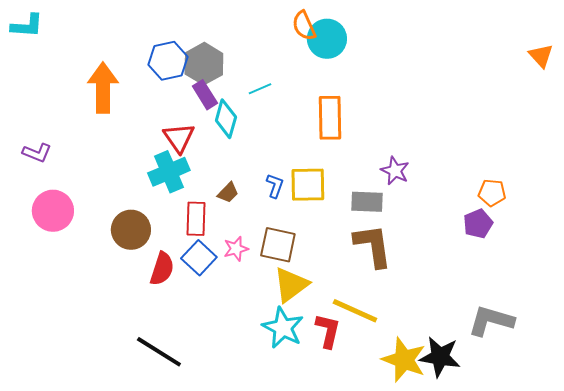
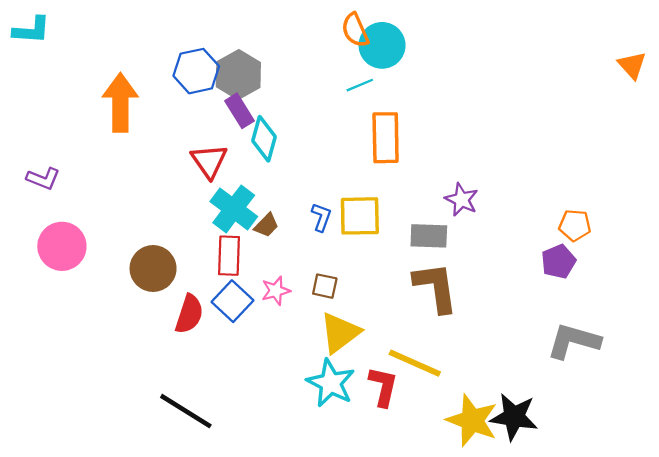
cyan line: (260, 89) -> (360, 85), moved
cyan cross: (169, 172) -> (234, 209), moved, turned -30
brown square: (278, 245) -> (325, 286), size x0.6
gray L-shape: (491, 321) -> (574, 341), moved

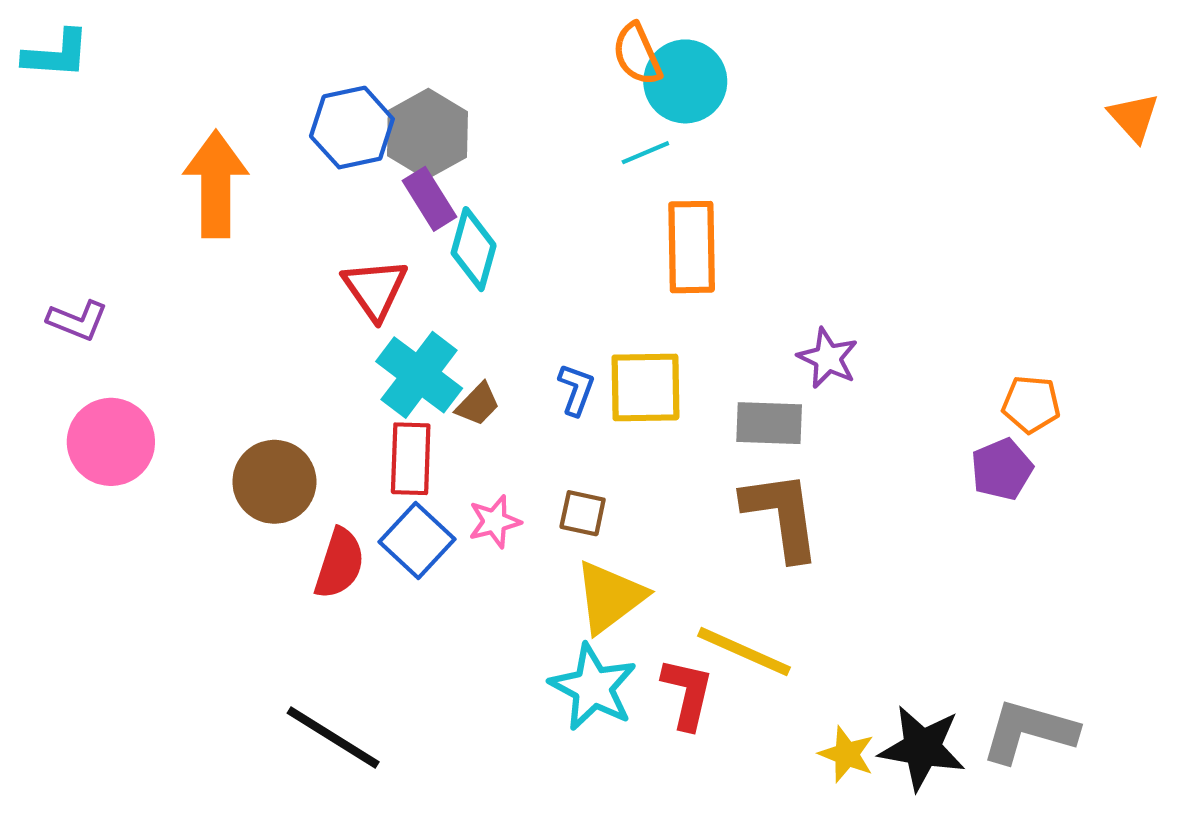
gray L-shape: (574, 341) -> (1029, 731), moved
yellow star: (472, 420) -> (847, 754), size x0.6

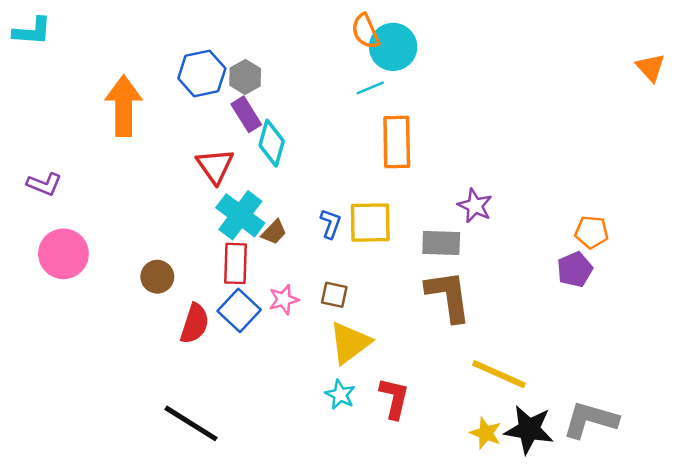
gray hexagon: (427, 134) -> (245, 77), size x0.7
brown circle: (274, 482) -> (157, 277), size x0.7
yellow line: (744, 652) -> (499, 374), moved
cyan star: (593, 687) -> (340, 395), size x0.6

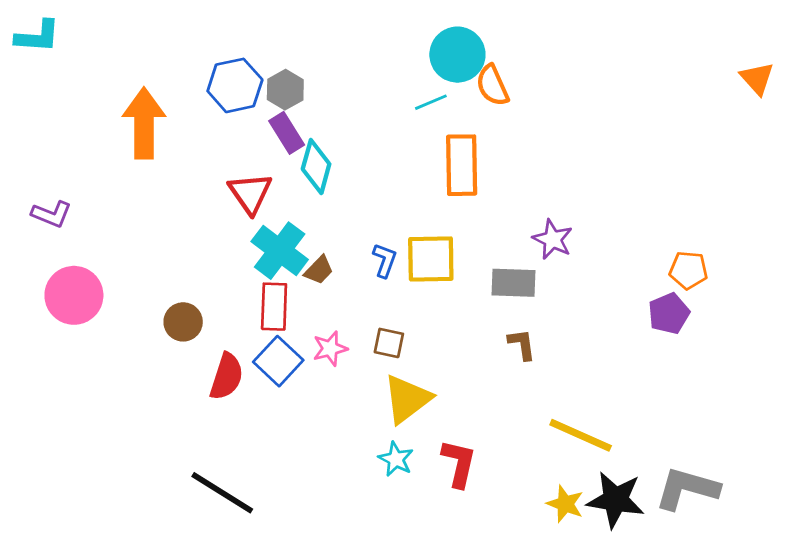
orange semicircle: (365, 31) -> (492, 85), moved
brown L-shape: (448, 296) -> (522, 344), size x0.5

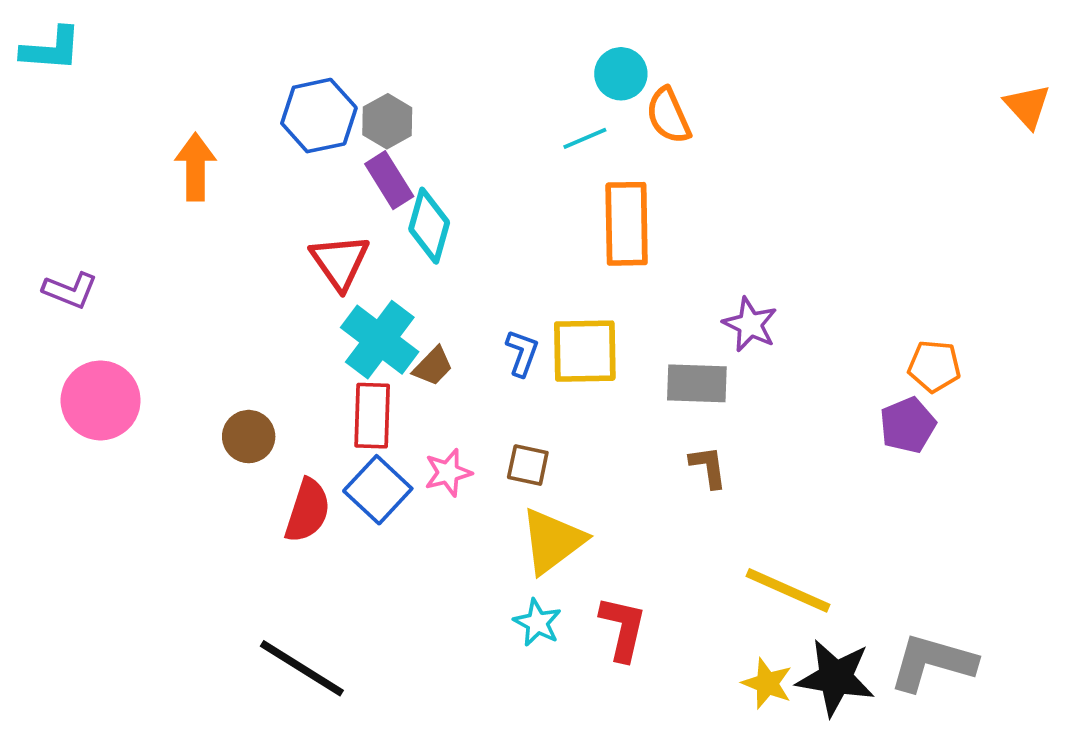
cyan circle: (457, 55) -> (621, 74), size x0.7
orange arrow: (144, 123) -> (195, 167), size x0.7

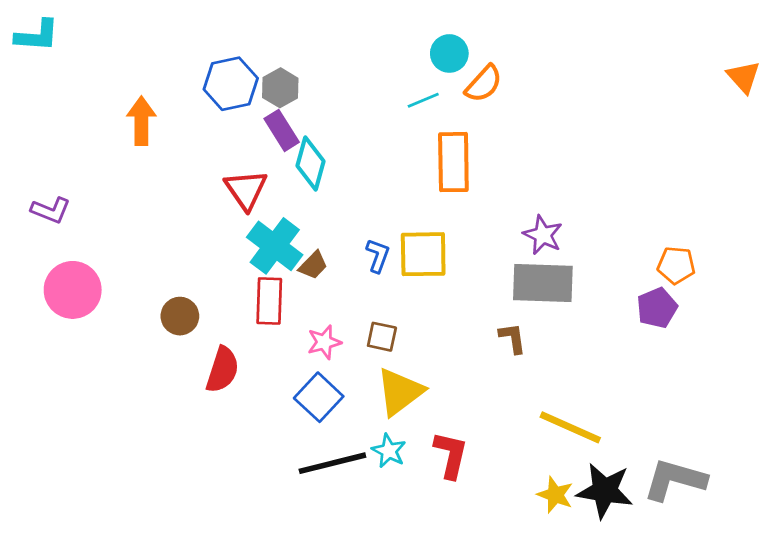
orange semicircle: (668, 116) -> (484, 84), turned -114
gray rectangle: (697, 383) -> (543, 283), moved, size x1.4
blue square: (378, 490) -> (319, 397), moved
black line: (302, 668) -> (332, 463), moved, turned -46

